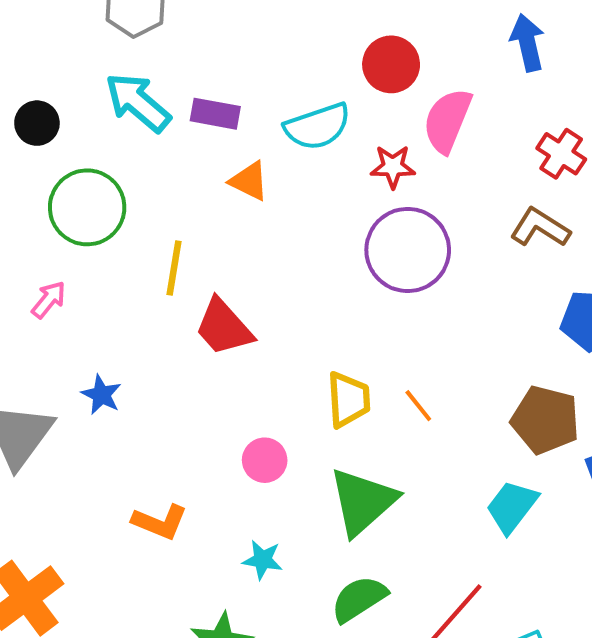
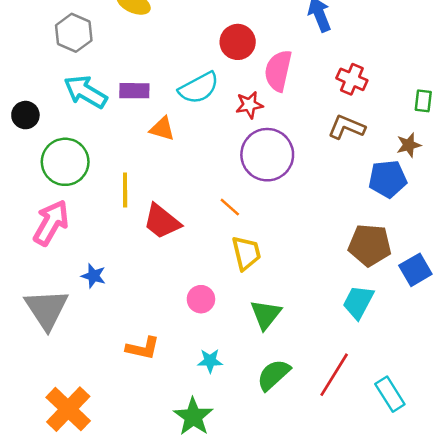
pink arrow: (49, 300) -> (51, 223), size x1.8
orange line: (418, 406) -> (230, 207), moved
green triangle: (363, 502) -> (266, 314), size x0.7

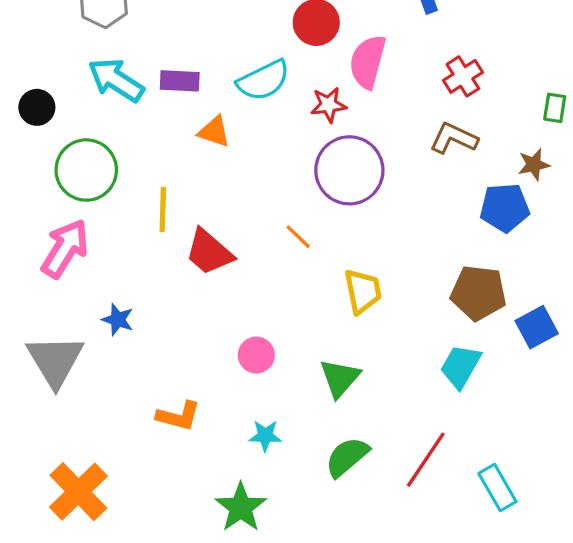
red cross: (352, 79) -> (463, 76), turned 32
yellow trapezoid: (246, 253) -> (363, 291), moved

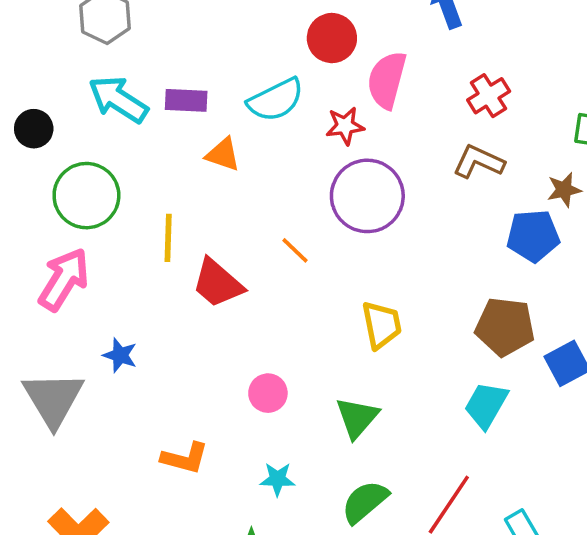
orange line: (298, 237) -> (295, 250), moved

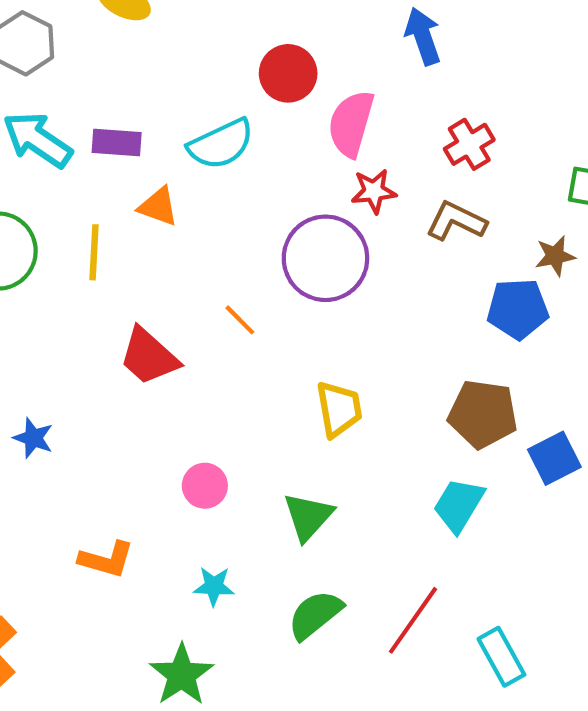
red star: (345, 126) -> (374, 191), moved
yellow line: (168, 238) -> (94, 252), moved

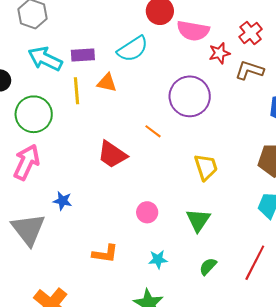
pink semicircle: (351, 124) -> (193, 31), turned -88
red star: (374, 191) -> (219, 53), moved
yellow line: (94, 252) -> (77, 91), moved
green semicircle: (315, 615) -> (208, 266), size x0.7

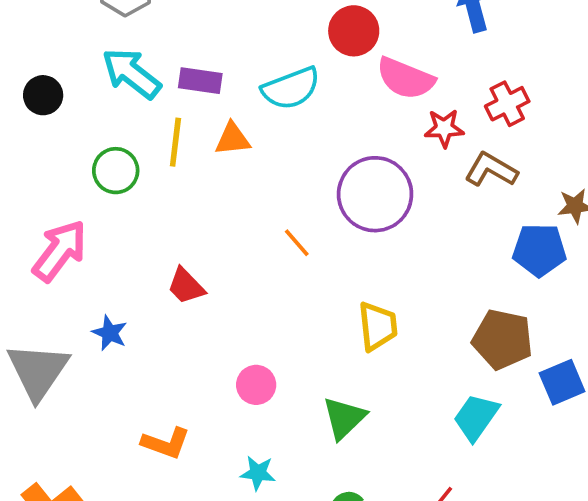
orange triangle: (107, 83) -> (233, 139), turned -30
green circle: (34, 114) -> (116, 171), moved, size x0.7
red trapezoid: (112, 155) -> (186, 286), moved, size x0.7

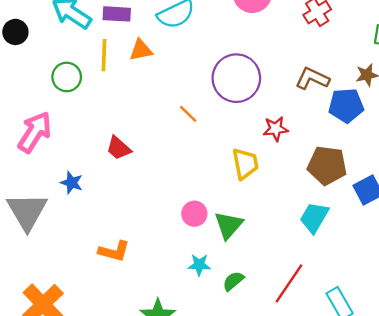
red star: (444, 128) -> (276, 129), moved
brown L-shape: (491, 170) -> (312, 79), moved
pink circle: (256, 385) -> (194, 214), moved
cyan star: (258, 473) -> (199, 265), moved

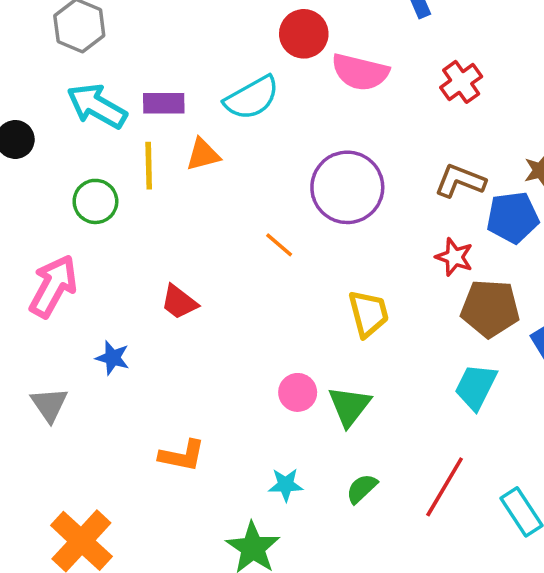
red star: (276, 129) -> (454, 257), moved, turned 30
gray triangle: (27, 211) -> (49, 405), size x0.6
cyan star: (199, 265) -> (286, 485), moved

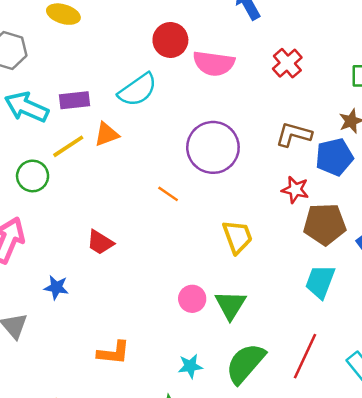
yellow line: (149, 166) -> (68, 146), turned 64
green semicircle: (362, 489) -> (245, 363), size x1.8

